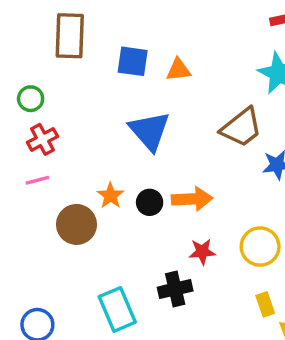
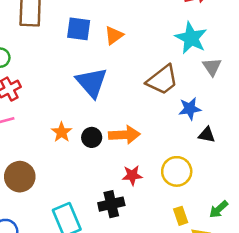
orange triangle: (178, 70) -> (114, 35), turned -30
brown circle: (76, 224) -> (20, 177), moved

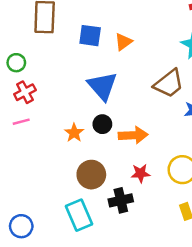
black circle: (92, 137) -> (102, 124), moved
brown circle: (20, 177) -> (91, 175), moved

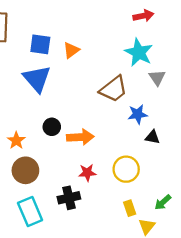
blue triangle: (102, 86) -> (37, 79), moved
orange star: (74, 133) -> (16, 141), moved
brown circle: (91, 175) -> (25, 170), moved

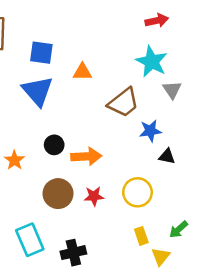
orange triangle: (71, 50) -> (82, 72), moved, turned 36
brown circle: (25, 170) -> (58, 194), moved
black cross: (69, 198) -> (73, 253), moved

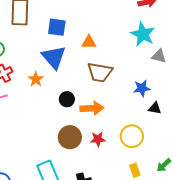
gray triangle: (172, 90) -> (159, 56), turned -42
brown trapezoid: (123, 103) -> (100, 72), moved, turned 48
orange star: (14, 160) -> (36, 79), moved

